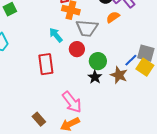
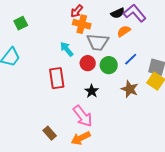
blue line: (131, 60) -> (131, 59), moved
green circle: (98, 61) -> (109, 65), moved
black star: (95, 77) -> (92, 91), moved

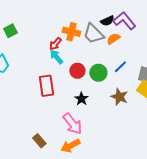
red arrow: (77, 11) -> (55, 44), moved
gray trapezoid: (98, 42) -> (93, 34), moved, turned 40

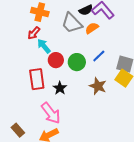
orange cross: (71, 32) -> (40, 12), moved
cyan arrow: (56, 57) -> (44, 46), moved
red rectangle: (46, 86) -> (37, 79), moved

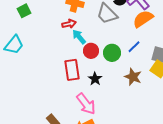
orange semicircle: (92, 28) -> (143, 19), moved, size x1.5
red arrow: (34, 33) -> (69, 24), turned -144

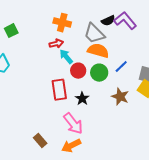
orange semicircle: (143, 19) -> (98, 51), moved, turned 50

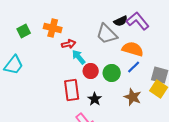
orange cross: (62, 23) -> (53, 28), moved
orange semicircle: (98, 51) -> (133, 49), moved

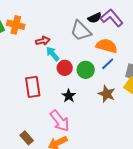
orange cross: (53, 28) -> (16, 25), moved
red rectangle: (72, 90) -> (33, 87), moved

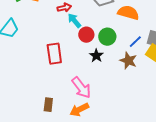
blue line: (108, 64) -> (135, 42), moved
black star: (69, 96) -> (96, 56), moved
brown rectangle: (27, 138) -> (48, 105), turned 48

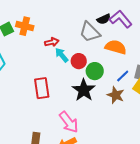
red circle: (86, 35) -> (79, 61), moved
black star: (96, 56) -> (84, 90), size x1.6

